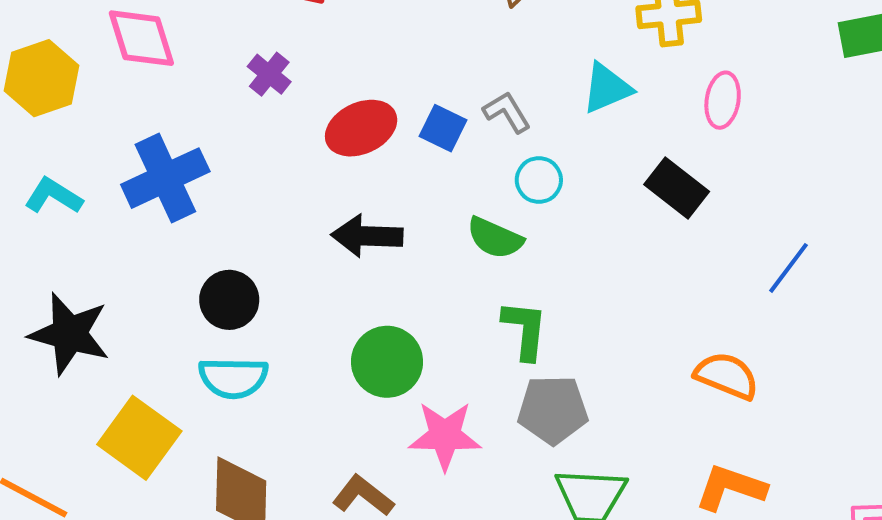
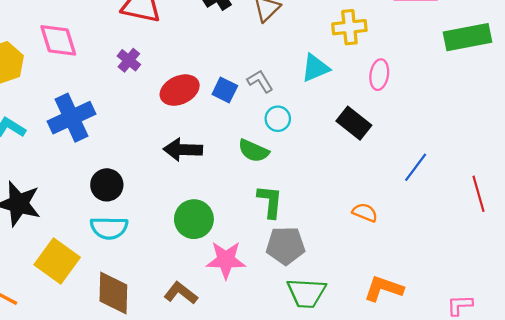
orange semicircle: (727, 376) -> (365, 212), moved, size x0.7

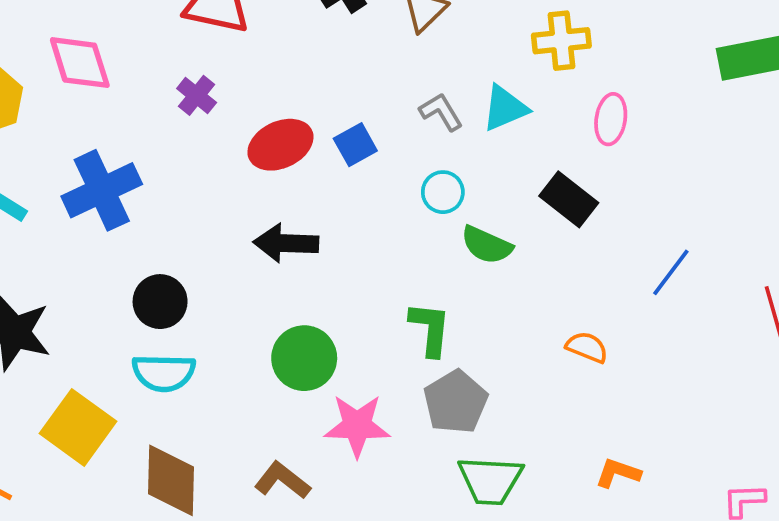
gray L-shape: (260, 81) -> (441, 112), moved
blue square: (225, 90) -> (355, 145), turned 35
green semicircle: (254, 151) -> (487, 245), moved
gray pentagon: (285, 246) -> (456, 402), turned -30
orange L-shape: (384, 289) -> (618, 473), size x0.7

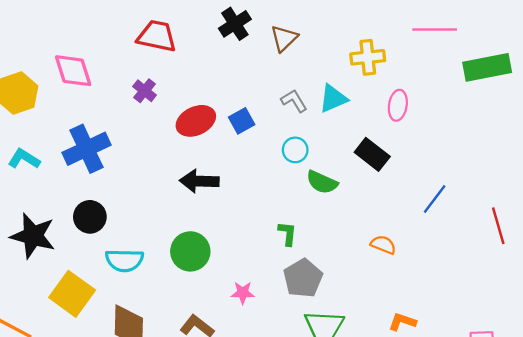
black circle: (160, 302) -> (90, 217), moved
green L-shape: (430, 329) -> (287, 234), size x0.7
green circle: (304, 358) -> (190, 251), moved
pink star: (357, 426) -> (243, 293), size x0.6

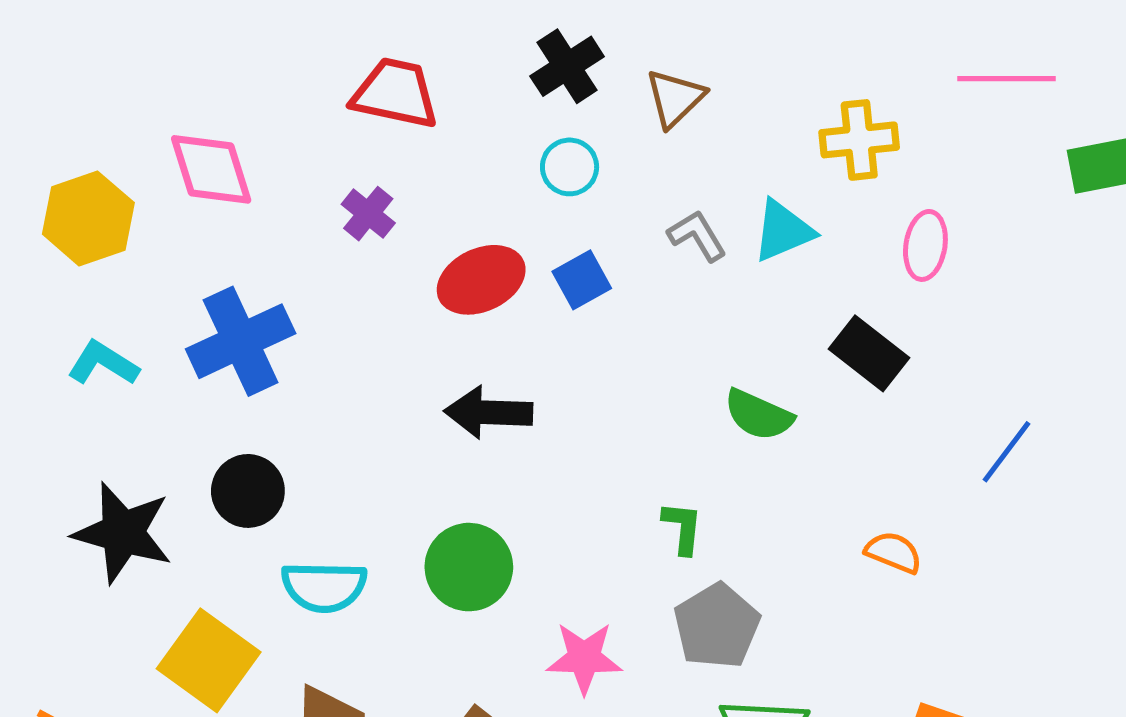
cyan circle: (295, 150) -> (570, 167), moved
pink star: (243, 293) -> (584, 658), size x1.4

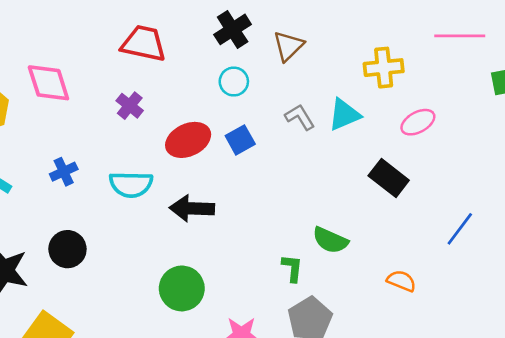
pink ellipse: (925, 245) -> (418, 122), turned 52
blue cross: (241, 341) -> (64, 172), size x0.5
green semicircle: (759, 415) -> (330, 240), moved
cyan semicircle: (324, 587) -> (131, 184), moved

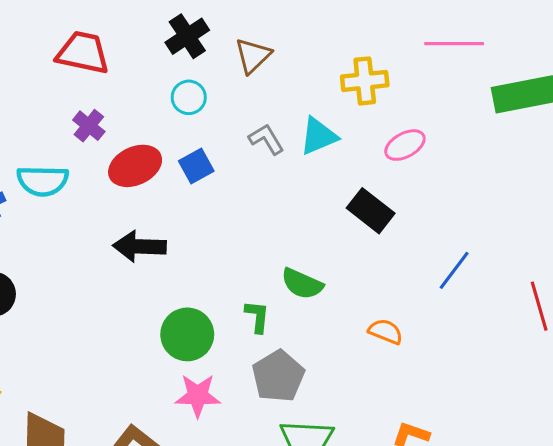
purple cross: (130, 106) -> (89, 126), moved
cyan semicircle: (131, 184) -> (43, 181), moved
green circle: (182, 288) -> (187, 334), moved

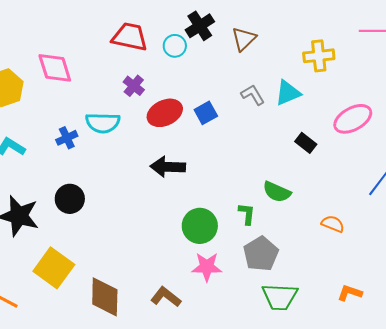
cyan circle: (189, 97) -> (175, 46), moved
pink ellipse: (405, 145) -> (353, 119), moved, size x1.4
black rectangle: (371, 211) -> (306, 143), moved, size x0.7

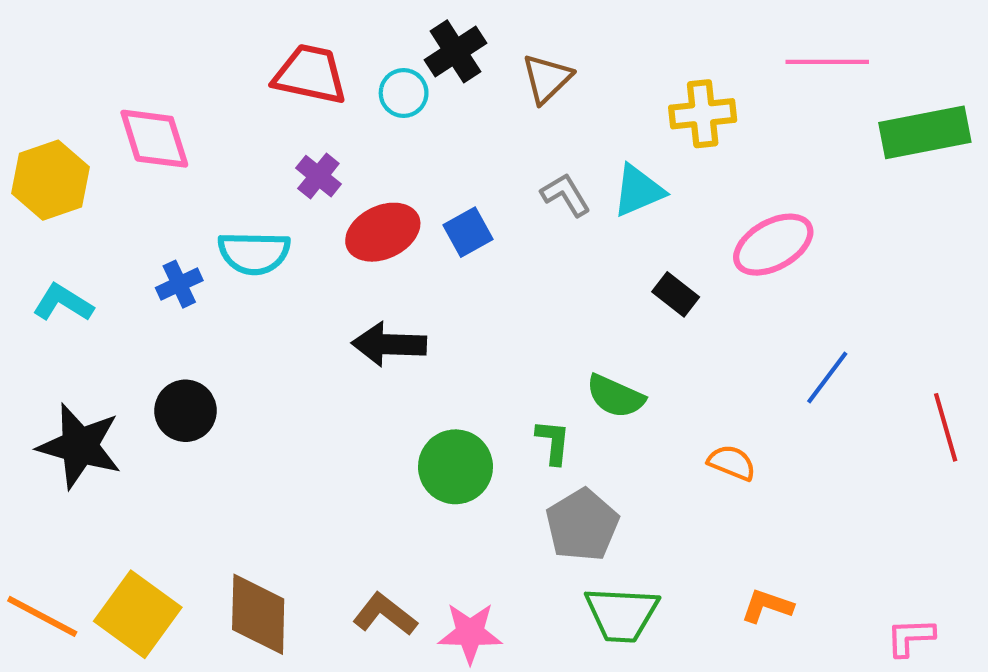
pink star: (207, 267) -> (470, 633), moved
yellow square: (54, 268) -> (138, 614), moved

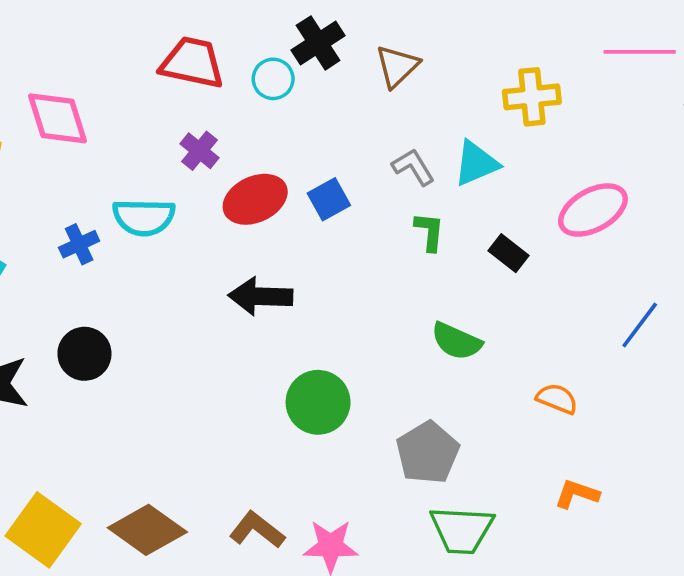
green L-shape: (553, 442) -> (429, 232), moved
orange L-shape: (767, 606) -> (577, 494), moved
brown diamond: (258, 614) -> (147, 530), turned -56

